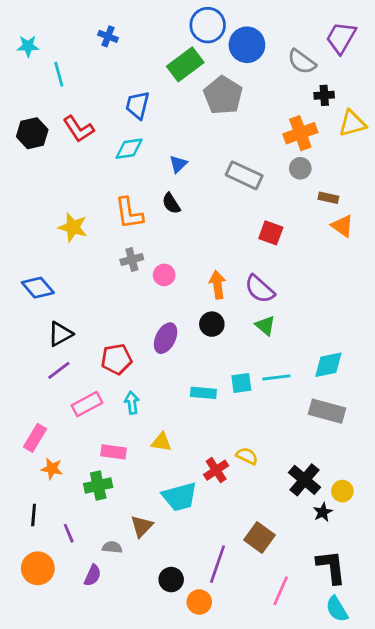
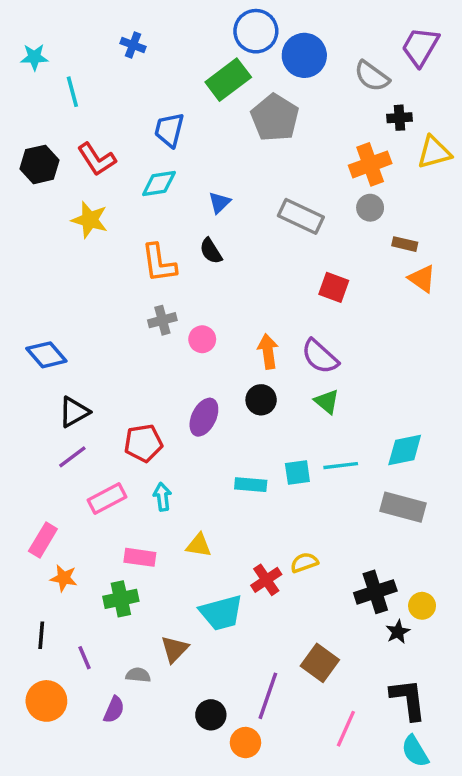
yellow star: (73, 227) -> (90, 220), moved
yellow semicircle: (247, 456) -> (304, 563), turned -45
black cross: (305, 480) -> (375, 592), turned 32

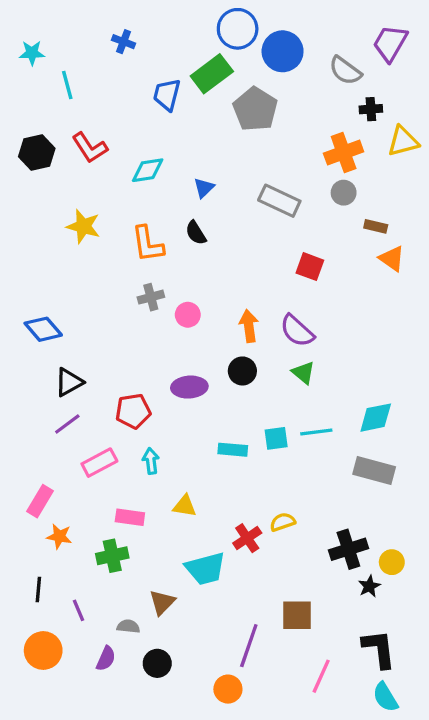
blue trapezoid: (169, 130) -> (167, 95), moved
yellow star: (90, 220) -> (83, 226), moved
purple ellipse: (204, 417) -> (189, 387), turned 60
brown square: (320, 663) -> (297, 615), turned -36
black circle: (211, 715) -> (157, 663), moved

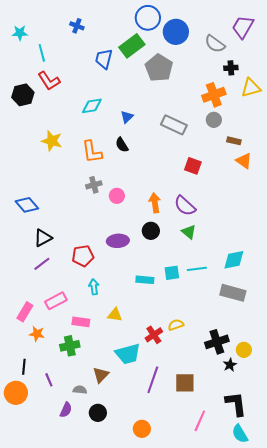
red L-shape: (90, 148) -> (49, 81), moved
pink rectangle: (99, 463) -> (56, 301), moved
purple line: (249, 646) -> (153, 380), moved
orange circle: (43, 651) -> (16, 393), moved

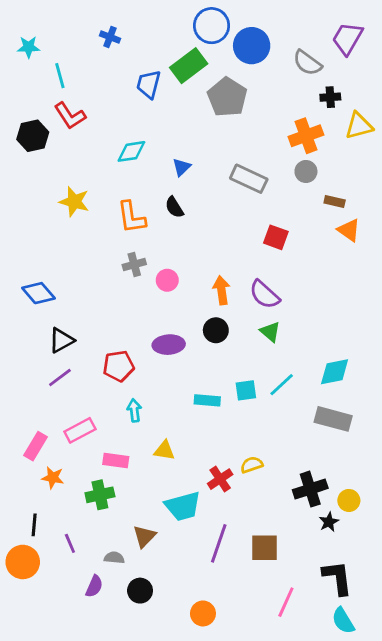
cyan line: (197, 269) -> (282, 385), turned -36

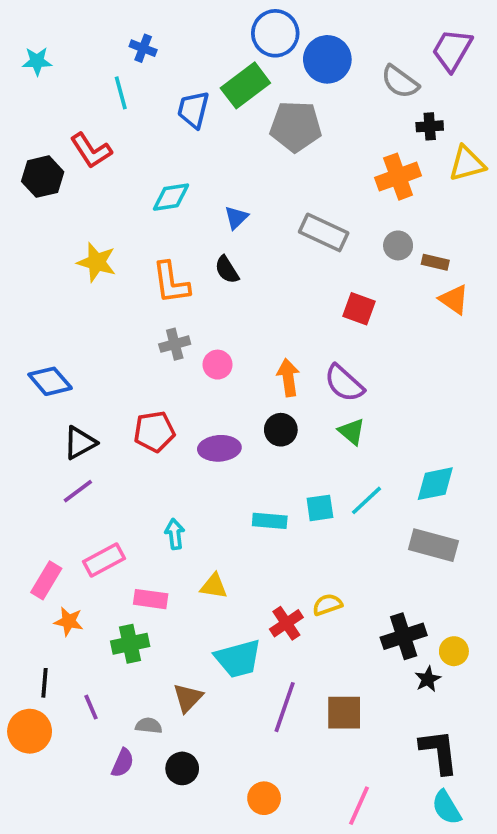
cyan line: (60, 76) -> (121, 93), moved
gray pentagon: (227, 97) -> (296, 126), turned -30
gray circle: (306, 171) -> (398, 245), moved
red pentagon: (119, 366) -> (154, 432), moved
pink line: (286, 602) -> (359, 806), moved

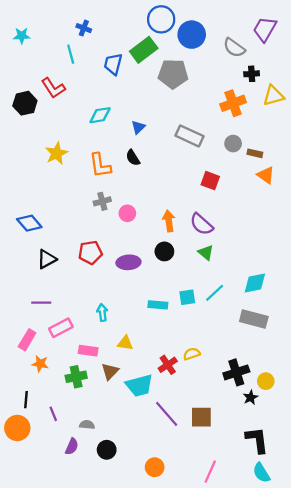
yellow star: (97, 262) -> (57, 153), turned 30
purple line: (78, 491) -> (41, 303), moved, turned 36
brown triangle: (188, 698) -> (110, 371), moved
purple line: (285, 707) -> (167, 414), turned -60

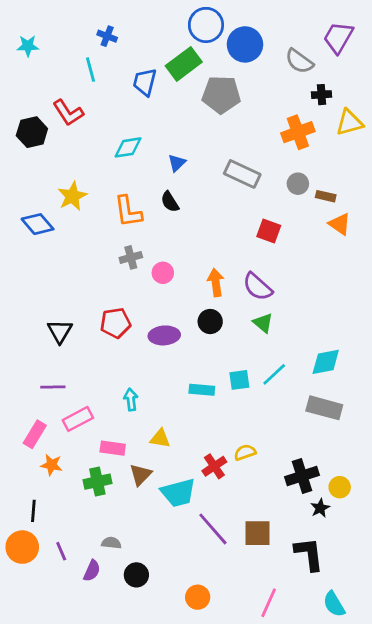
blue diamond: (29, 223) -> (38, 224), moved
black triangle: (47, 259) -> (60, 331), turned -30
purple line: (53, 414) -> (61, 551), moved
black L-shape: (257, 440) -> (309, 554), moved

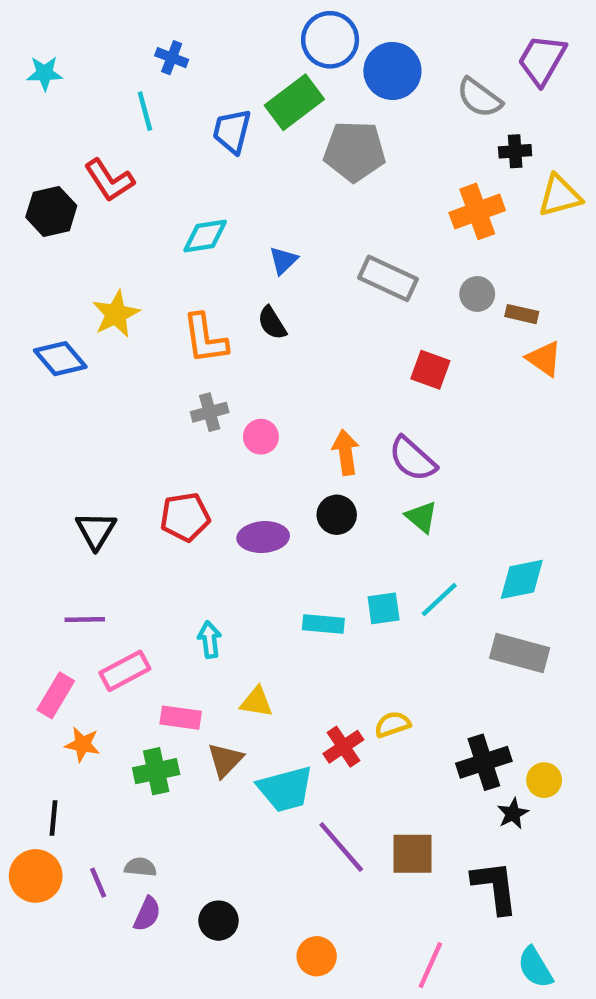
gray semicircle: (111, 543) -> (140, 867), moved

